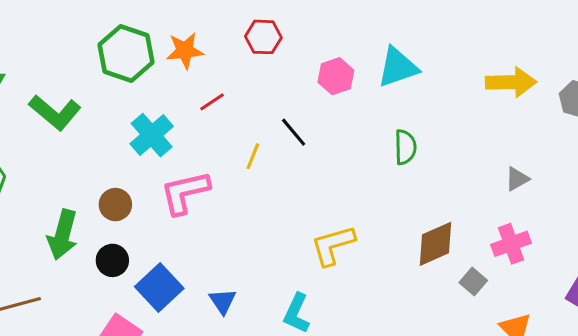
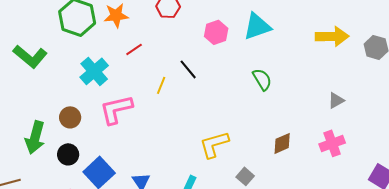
green semicircle: (405, 147) -> (262, 79), turned -30
brown diamond: (436, 244) -> (282, 143), size x0.7
gray square: (473, 282) -> (245, 176), moved

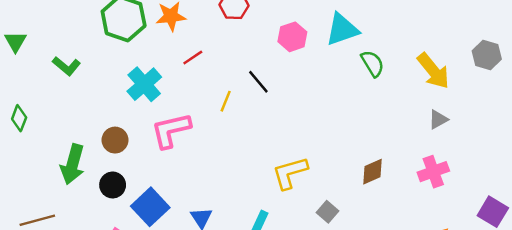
yellow arrow: (332, 36) -> (433, 71), moved, turned 52
green L-shape: (30, 56) -> (66, 66), size x0.7
green semicircle: (262, 79) -> (373, 64), moved

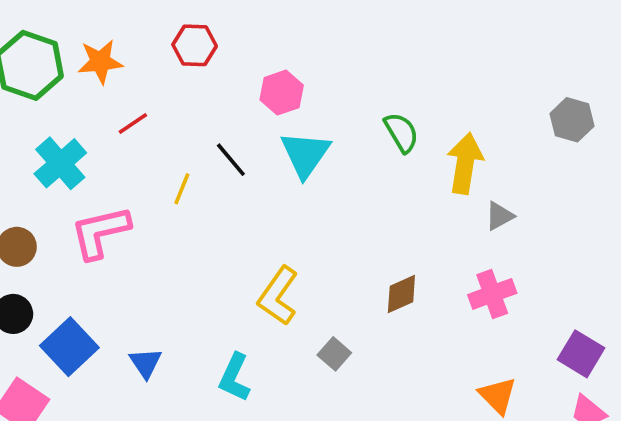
cyan triangle: (342, 30) -> (305, 154), moved, turned -36
yellow arrow: (433, 71) -> (465, 163), moved, turned -132
yellow L-shape: (290, 173) -> (278, 296), turned -39

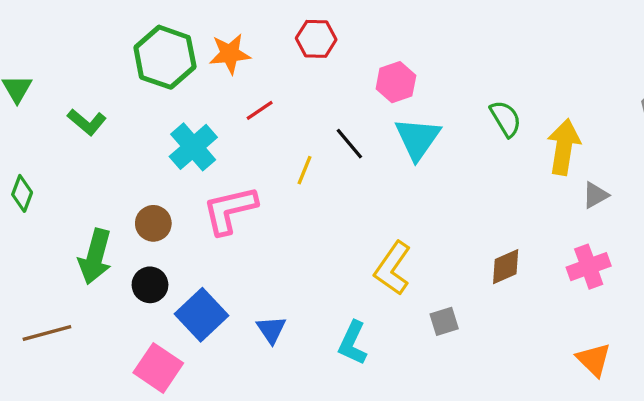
gray square: (334, 354) -> (444, 321), turned 32

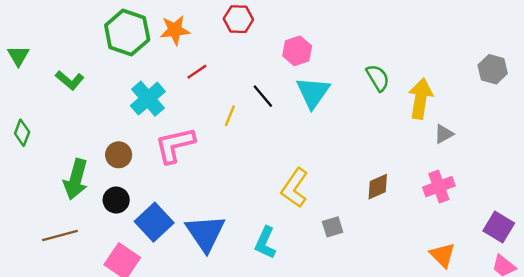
blue triangle: (271, 330) -> (205, 233), size x1.8
brown line: (47, 333) -> (60, 235), moved

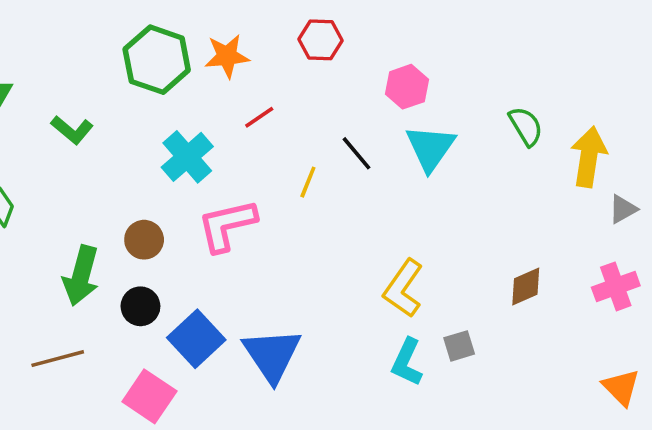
cyan L-shape: (265, 243) -> (407, 362), moved

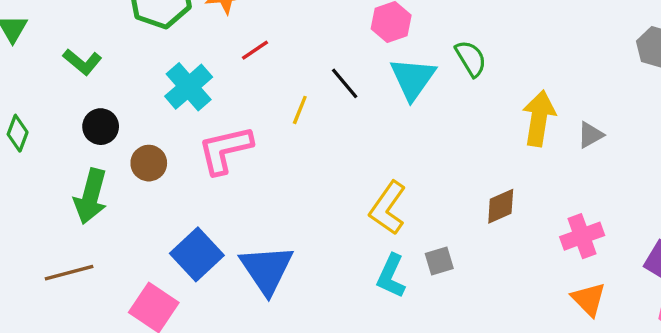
green semicircle: (526, 126) -> (471, 59), moved
yellow arrow: (589, 157) -> (539, 118), moved
pink cross: (616, 286) -> (582, 236), moved
black circle: (140, 306) -> (101, 127), moved

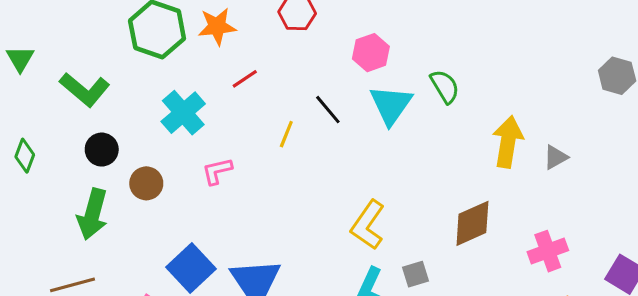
green L-shape: (82, 62) -> (85, 90), size x1.4
pink L-shape: (225, 150) -> (217, 171), size x0.6
brown diamond: (501, 206) -> (472, 223), size x1.4

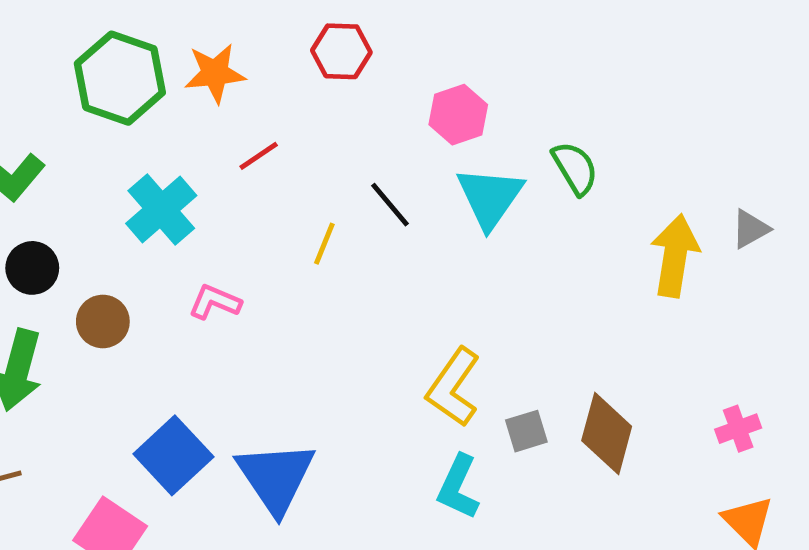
gray triangle: (556, 157) -> (750, 229), moved
pink L-shape: (217, 171) -> (215, 302), turned 36
brown diamond: (472, 223) -> (607, 433), moved, turned -51
pink cross: (548, 251) -> (738, 429), size x0.7
gray square: (416, 274) -> (526, 431), moved

